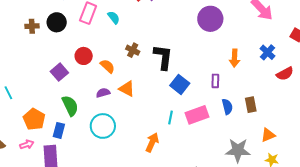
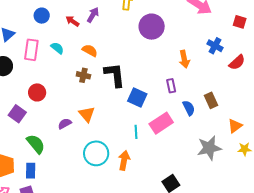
orange semicircle: (107, 66) -> (90, 50), moved
orange triangle: (127, 89) -> (87, 114), turned 36
cyan circle: (103, 126) -> (96, 153), moved

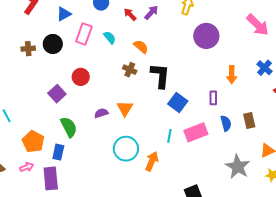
gray star: (209, 148) -> (238, 167), turned 30

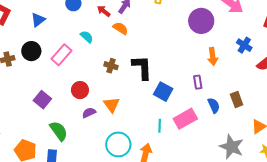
pink rectangle: (84, 34) -> (61, 55), moved, turned 30
purple circle: (206, 36) -> (201, 21), moved
orange semicircle: (141, 47) -> (120, 28), moved
red circle: (81, 77) -> (80, 90), moved

